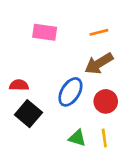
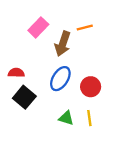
pink rectangle: (45, 32) -> (38, 27), turned -54
brown arrow: (99, 63) -> (63, 44), moved, turned -40

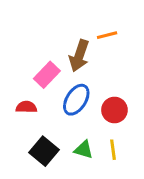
pink rectangle: (38, 27) -> (47, 75), moved
red semicircle: (16, 73) -> (26, 107), moved
black square: (24, 97) -> (44, 151), moved

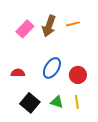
brown arrow: (79, 56) -> (49, 26), moved
pink rectangle: (47, 75) -> (25, 29), moved

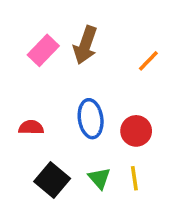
orange line: (73, 24) -> (148, 61), moved, turned -32
blue ellipse: (52, 68) -> (91, 119), turned -40
green triangle: (57, 102) -> (99, 178), turned 32

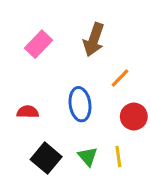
brown arrow: (85, 45) -> (94, 40), moved
orange line: (148, 61) -> (120, 78), moved
red circle: (136, 131) -> (134, 116), moved

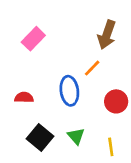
brown arrow: (94, 40) -> (107, 35), moved
orange line: (120, 78) -> (92, 68), moved
yellow line: (118, 156) -> (111, 147), moved

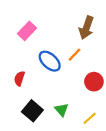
blue ellipse: (69, 91) -> (50, 61), moved, turned -40
red semicircle: (24, 97) -> (19, 78), turned -72
yellow line: (111, 147) -> (90, 118), turned 56

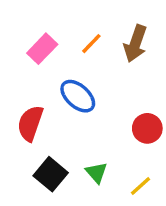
orange line: (74, 55) -> (91, 44), moved
red semicircle: (19, 78) -> (30, 123), size x1.5

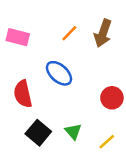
pink rectangle: (42, 49) -> (18, 37), moved, turned 60
red semicircle: (30, 123) -> (23, 94), turned -32

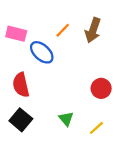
blue ellipse: (59, 73) -> (42, 52), moved
black square: (38, 133) -> (21, 120), moved

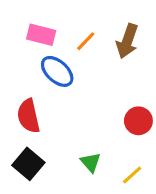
pink rectangle: (16, 34) -> (41, 35), moved

